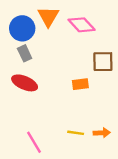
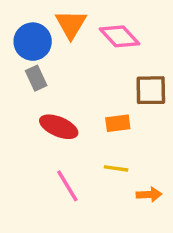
red ellipse: (25, 83) -> (59, 127), moved
yellow line: (76, 133) -> (116, 168), moved
pink line: (34, 142) -> (67, 186), moved

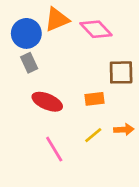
orange triangle: (71, 24) -> (57, 20), turned 36
yellow line: (116, 168) -> (93, 135), turned -48
orange arrow: (149, 195) -> (124, 130), moved

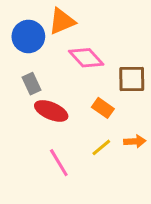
pink diamond: (96, 29) -> (86, 58), moved
gray rectangle: (29, 63) -> (31, 84), moved
orange rectangle: (95, 99) -> (103, 108), turned 42

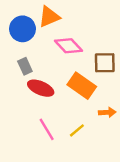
orange rectangle: (103, 108) -> (82, 86), size x1.6
yellow line: (101, 147) -> (77, 130), moved

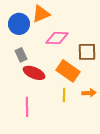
pink diamond: (68, 46) -> (57, 38), turned -45
pink line: (47, 129) -> (27, 107), moved, turned 30
yellow line: (77, 130) -> (64, 95), moved, turned -48

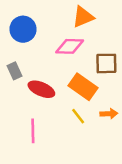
orange triangle: (41, 14) -> (83, 17), moved
gray rectangle: (21, 55) -> (14, 71), moved
yellow line: (64, 95) -> (78, 116), turned -40

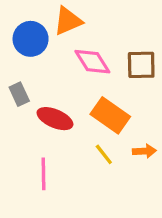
orange triangle: (83, 17) -> (68, 21), moved
pink diamond: (70, 46) -> (92, 62), turned 56
brown square: (106, 63) -> (141, 65), moved

